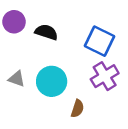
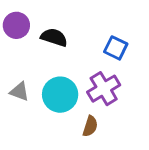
blue square: (100, 41) -> (116, 48), size x0.7
purple cross: (105, 76) -> (104, 89), moved

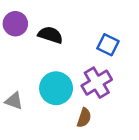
gray triangle: (19, 92) -> (14, 101), moved

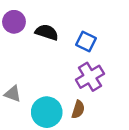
blue square: (108, 45) -> (86, 41), moved
cyan circle: (56, 88) -> (47, 112), moved

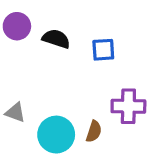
blue square: (86, 41) -> (103, 50), turned -30
purple cross: (90, 77) -> (128, 106), moved, turned 32

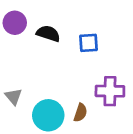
gray triangle: (15, 113) -> (13, 97), turned 30

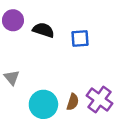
purple cross: (110, 91) -> (99, 99), moved, turned 35
gray triangle: (13, 97) -> (12, 78), moved

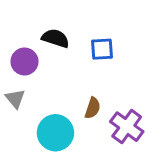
purple circle: (13, 20) -> (24, 62), moved
brown semicircle: (73, 102) -> (93, 108), moved

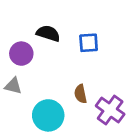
gray triangle: (15, 99) -> (13, 86), turned -36
brown semicircle: (93, 108) -> (81, 94), turned 150

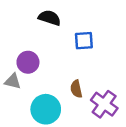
black semicircle: (48, 33) -> (50, 18), moved
purple circle: (21, 54) -> (28, 62), moved

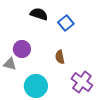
blue square: (84, 41) -> (66, 23), moved, turned -35
brown semicircle: (76, 89) -> (60, 57), moved

